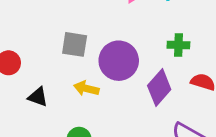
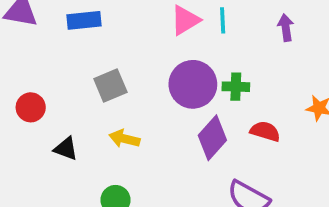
gray square: (75, 44) -> (110, 85), turned -32
purple circle: (119, 61) -> (193, 84), moved

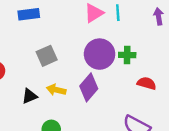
purple diamond: (212, 138) -> (89, 87), moved
black triangle: (66, 149) -> (30, 96), moved, turned -42

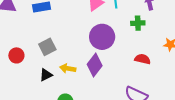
green cross: (127, 55) -> (138, 23), moved
gray square: (47, 56) -> (47, 47), moved

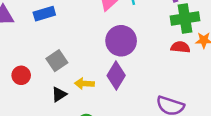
green cross: (138, 23) -> (185, 18), moved, size x1.6
red semicircle: (143, 59) -> (180, 47), moved

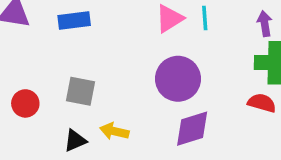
gray square: (57, 61) -> (80, 91), turned 35
purple diamond: (116, 76) -> (192, 129), moved, turned 32

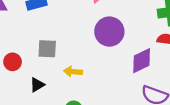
purple diamond: (192, 129) -> (142, 61), moved
black triangle: (75, 140) -> (37, 85), moved

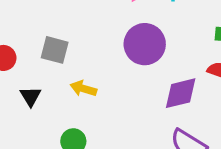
black triangle: (37, 85) -> (31, 96), turned -42

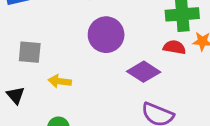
purple diamond: (181, 93) -> (144, 72), turned 56

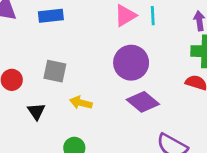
purple diamond: (144, 72) -> (143, 102), moved

